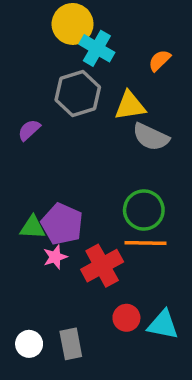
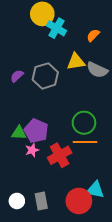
gray hexagon: (78, 94) -> (45, 76), moved
gray semicircle: (151, 137) -> (97, 70), moved
red circle: (126, 318) -> (79, 201), moved, size x1.6

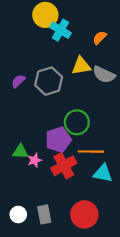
green circle: (84, 123) -> (77, 122), moved
purple pentagon: (36, 131) -> (58, 140), moved, turned 30
green triangle: (19, 133) -> (20, 152), moved
cyan triangle: (95, 190) -> (103, 173), moved

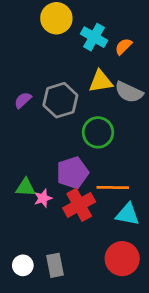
cyan cross: (61, 30) -> (94, 37), moved
green circle: (77, 122) -> (98, 132), moved
red circle: (84, 214) -> (122, 259), moved

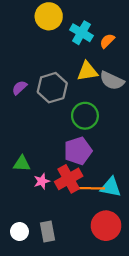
purple pentagon: (72, 173) -> (78, 151), moved
orange line: (113, 187) -> (91, 188), moved
pink star: (43, 198) -> (42, 181), moved

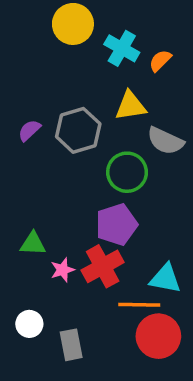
gray semicircle: (112, 81) -> (165, 141), moved
orange line: (91, 188) -> (139, 305), moved
white circle: (19, 232) -> (29, 324), moved

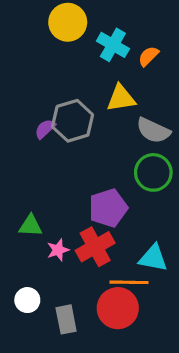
purple semicircle: (29, 130) -> (45, 129), moved
green circle: (127, 172) -> (153, 172), moved
red circle: (158, 336) -> (118, 308), moved

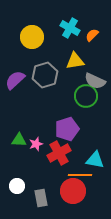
yellow circle: (68, 22) -> (32, 37), moved
purple semicircle: (45, 129) -> (15, 80), moved, size x1.5
green circle: (153, 172) -> (86, 96), moved
pink star: (58, 250) -> (36, 144), moved

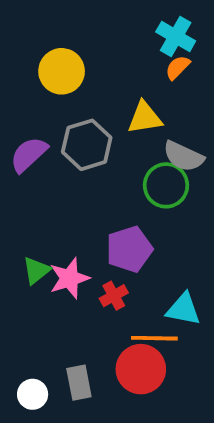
cyan cross: (70, 28) -> (176, 36), moved
green triangle: (19, 140) -> (36, 270), turned -42
pink star: (36, 144) -> (69, 278), size x1.5
red cross: (59, 153) -> (114, 296), size x0.6
white circle: (17, 186) -> (33, 394), moved

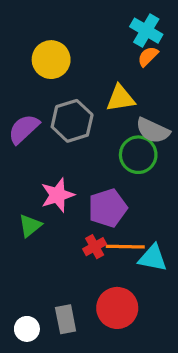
pink star: (69, 278) -> (58, 195), moved
orange line: (154, 338) -> (125, 247), moved

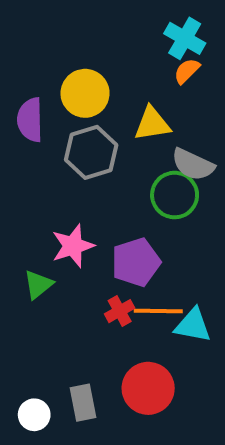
yellow circle: (51, 60) -> (85, 93), moved
purple semicircle: (24, 129) -> (30, 120), moved, turned -48

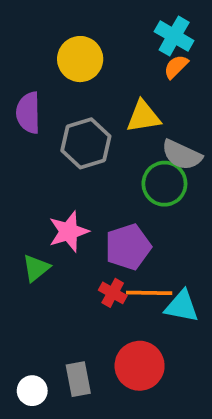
yellow circle: (85, 93) -> (80, 59), moved
red cross: (120, 311) -> (113, 293), turned -32

